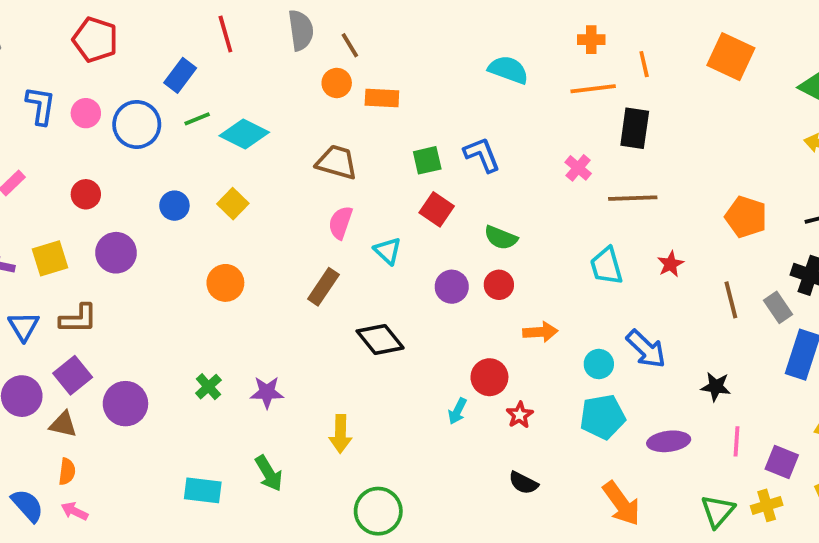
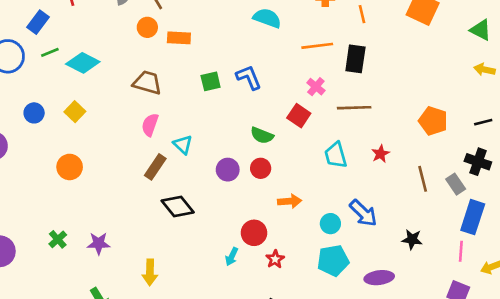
orange line: (593, 89) -> (317, 46), moved
red square: (437, 209) -> (299, 116), moved
brown rectangle: (323, 287) -> (155, 167), moved
pink line: (737, 441) -> (461, 251), moved

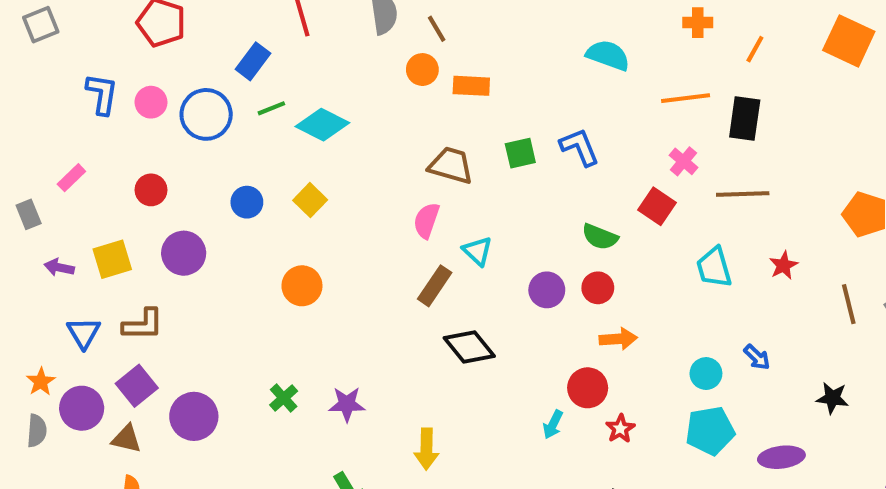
orange line: (362, 14) -> (755, 49), turned 42
brown trapezoid: (147, 83) -> (451, 165), moved
orange arrow: (290, 201) -> (618, 339), moved
blue arrow: (363, 213) -> (757, 357), size x0.6

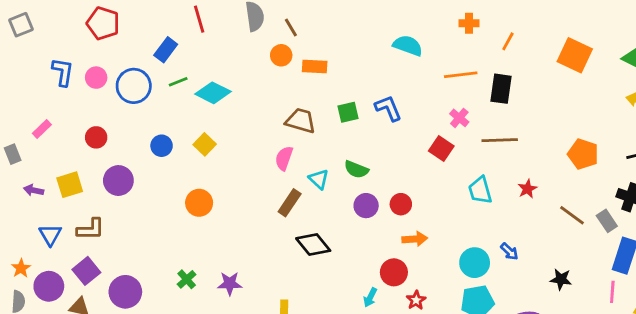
orange square: (849, 41) -> (575, 55), moved
green semicircle: (600, 237) -> (356, 169), moved
brown line: (849, 304) -> (572, 215), turned -40
cyan circle: (706, 374) -> (475, 263), size x1.4

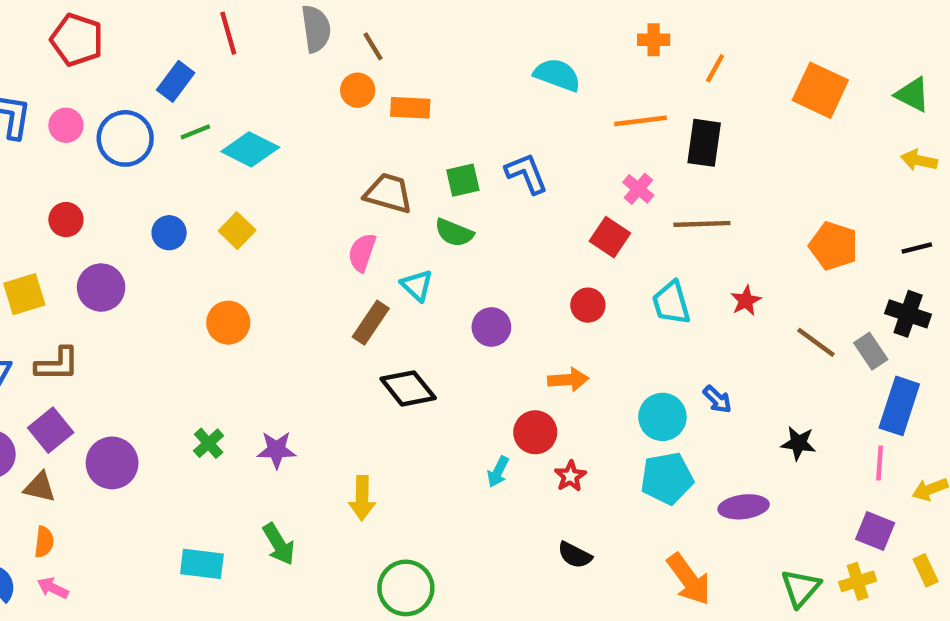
green semicircle: (356, 169) -> (454, 233), moved
red circle: (401, 204) -> (588, 305), moved

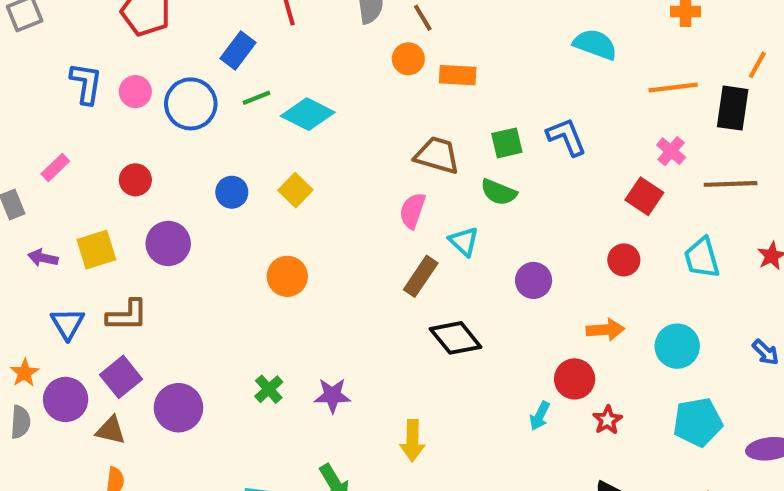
orange line: (715, 68) -> (757, 65), moved
blue arrow: (717, 399) -> (765, 352), moved
cyan circle: (662, 417) -> (677, 346), moved

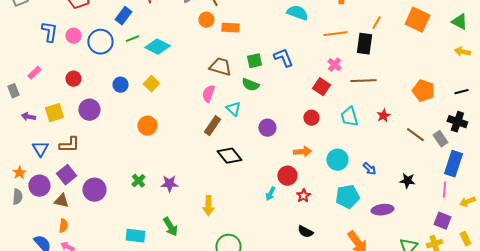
blue arrow: (765, 352) -> (369, 169), moved

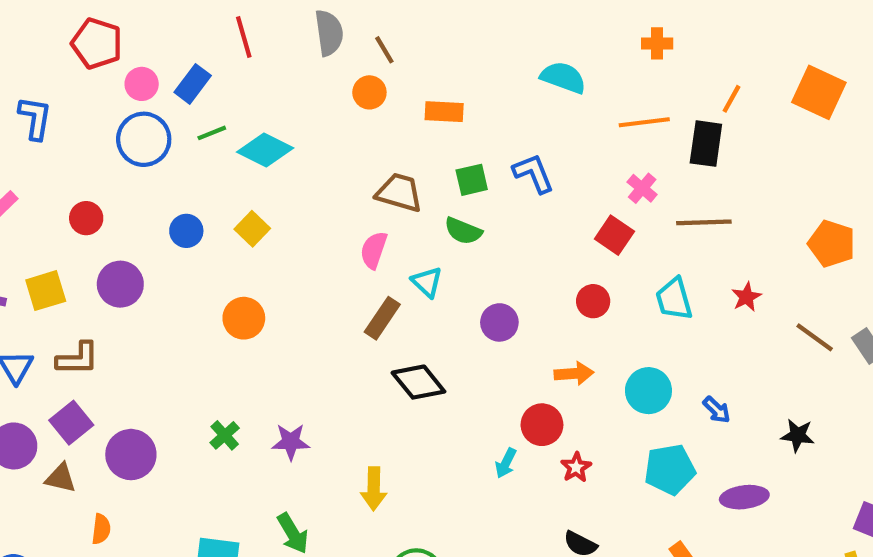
orange rectangle: (230, 28) -> (444, 112), moved
pink circle: (73, 36) -> (142, 84), moved
orange semicircle: (63, 226) -> (101, 529), moved

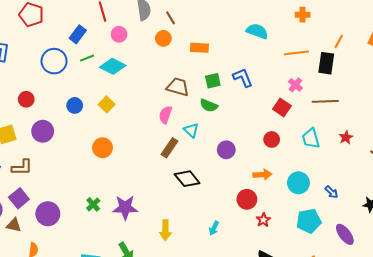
pink circle: (142, 84) -> (119, 34), moved
purple star: (291, 442) -> (125, 208), size x1.4
cyan arrow: (506, 463) -> (214, 228), moved
purple ellipse: (744, 497) -> (345, 234), turned 60

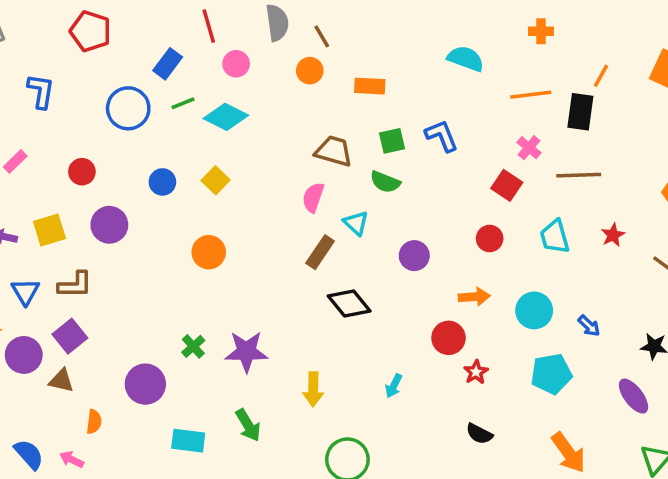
purple circle: (48, 214) -> (145, 384), moved
purple ellipse: (345, 234) -> (634, 396), moved

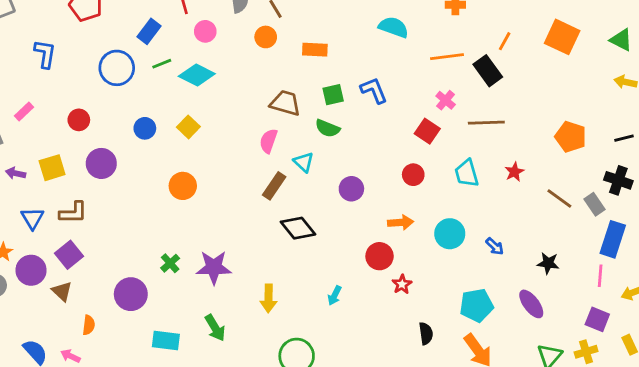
black rectangle: (580, 112) -> (488, 71), turned -44
cyan pentagon: (551, 374) -> (476, 305), moved
brown triangle: (61, 381) -> (62, 291), turned 30
black semicircle: (479, 434) -> (426, 333), moved, turned -125

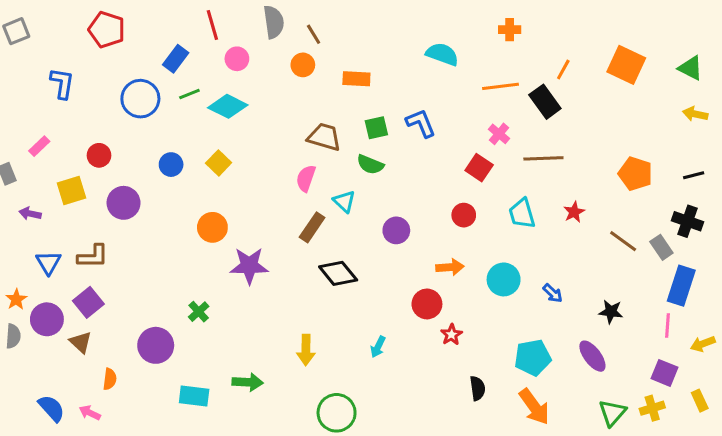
yellow square: (52, 168) -> (71, 191), moved
purple star: (214, 267) -> (249, 266), moved
green arrow: (215, 328) -> (248, 382), turned -56

